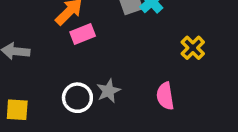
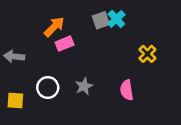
white circle: (77, 98) -> (48, 88), moved

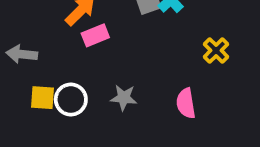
gray star: (84, 86) -> (124, 98), turned 30
yellow square: (15, 100) -> (43, 98), moved

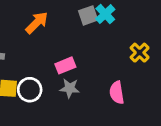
pink rectangle: (95, 35) -> (65, 65), moved

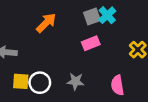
pink rectangle: (65, 65) -> (91, 43), moved

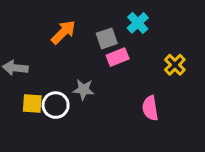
gray square: (92, 16) -> (107, 38), moved
gray star: (75, 81) -> (83, 90), moved

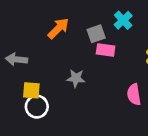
pink rectangle: (118, 57) -> (106, 50), turned 30
white circle: (56, 105) -> (37, 107), moved

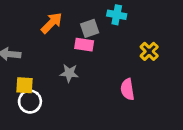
cyan cross: (123, 20) -> (117, 15), turned -36
pink rectangle: (106, 50) -> (84, 45), moved

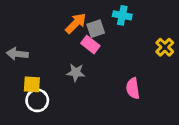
orange arrow: (52, 23) -> (76, 23), moved
pink rectangle: (84, 45) -> (90, 45), turned 30
yellow cross: (149, 51) -> (165, 47), moved

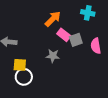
gray square: (96, 29) -> (76, 40), moved
pink semicircle: (133, 88) -> (96, 46), moved

